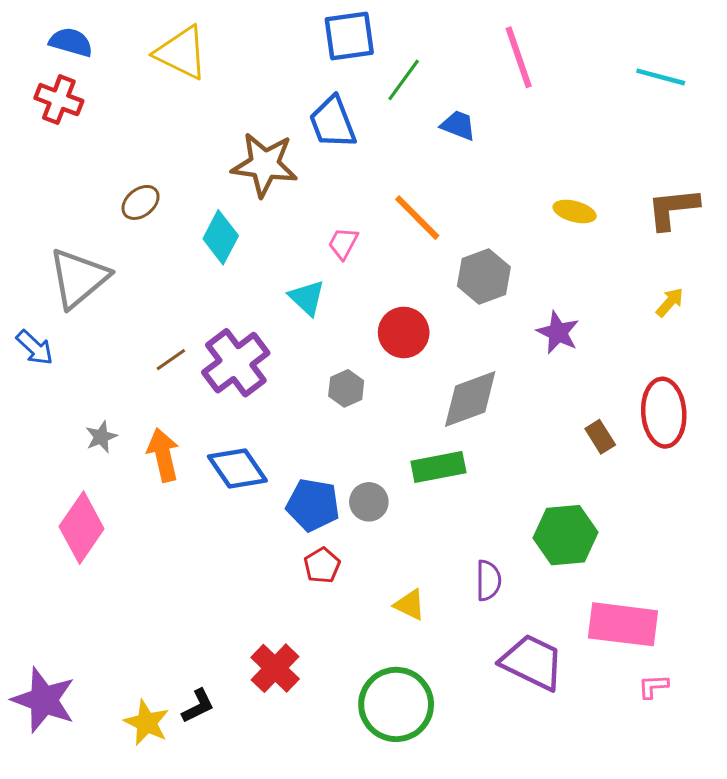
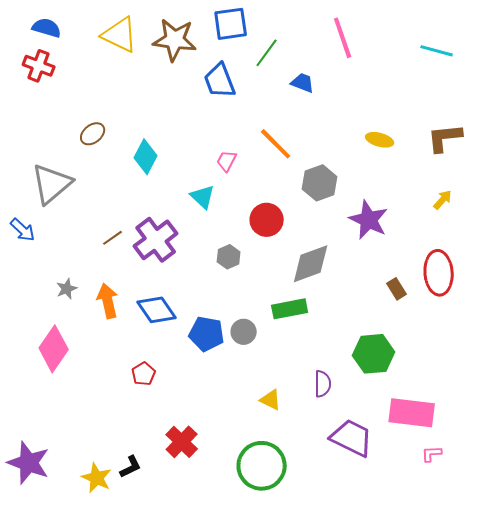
brown star: (265, 165) -> (175, 40), moved
purple star: (558, 332) -> (369, 220), size x1.4
red pentagon: (322, 565) -> (144, 374), moved

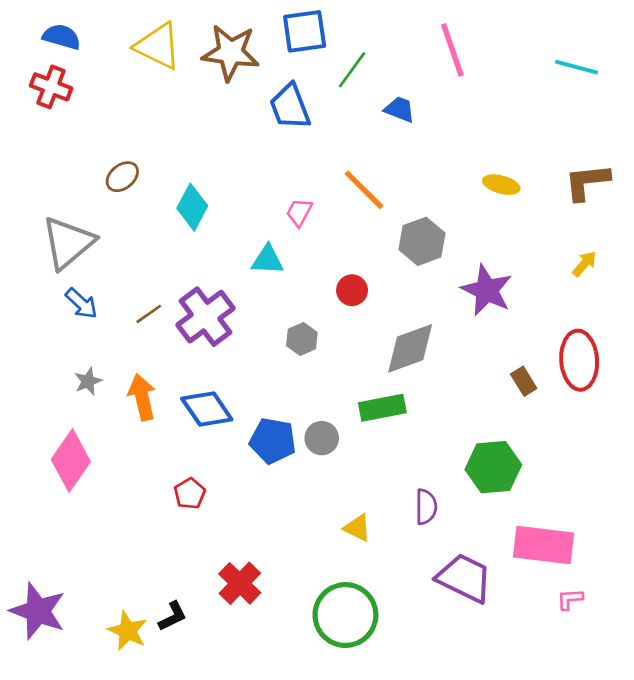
cyan triangle: (203, 197) -> (268, 260), turned -40
red circle: (267, 220) -> (352, 290), size x0.7
blue arrow: (23, 230) -> (81, 303), moved

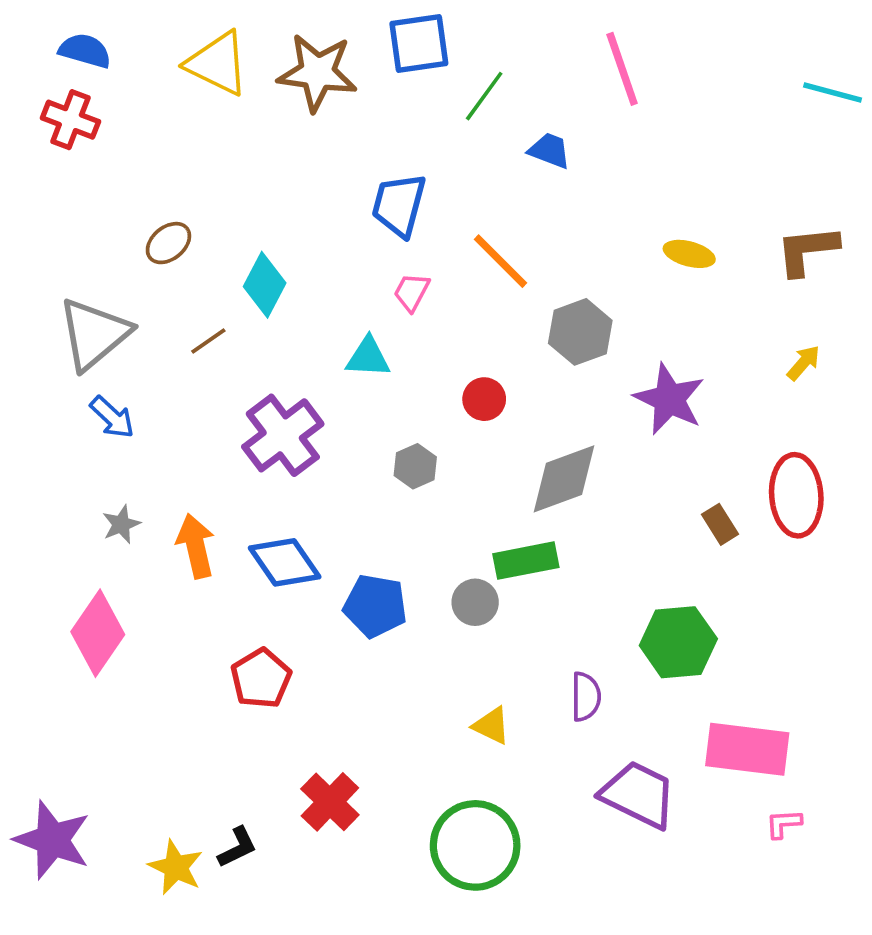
cyan line: (577, 67) -> (833, 92), moved
blue trapezoid: (290, 107) -> (399, 205), moved, turned 36
brown line: (149, 314) -> (208, 341), moved
gray circle: (322, 438) -> (475, 602), moved
red pentagon: (190, 494) -> (261, 678), size x1.4

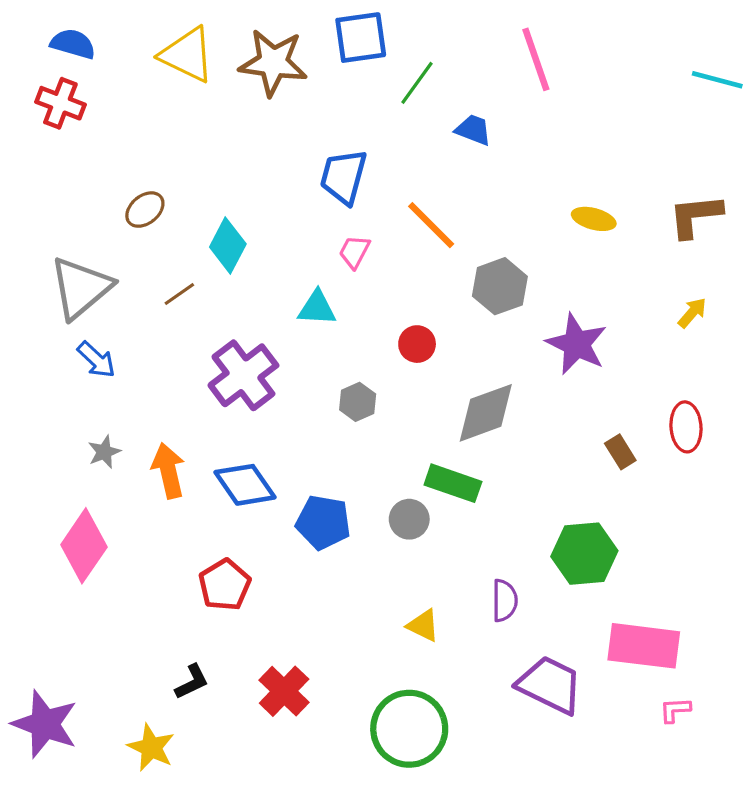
red ellipse: (796, 495) -> (686, 427), size x0.7
green rectangle: (526, 561) -> (453, 483), turned 30
black L-shape: (237, 847) -> (192, 682), moved

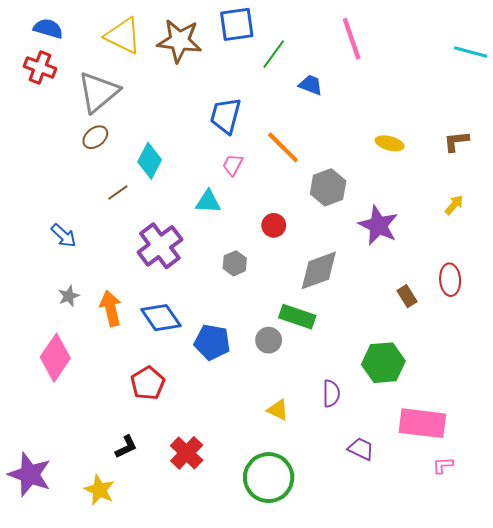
brown L-shape: (695, 216) -> (456, 141), size x0.7
gray triangle: (81, 288) -> (98, 92), moved
purple trapezoid: (550, 685) -> (361, 449), size x0.6

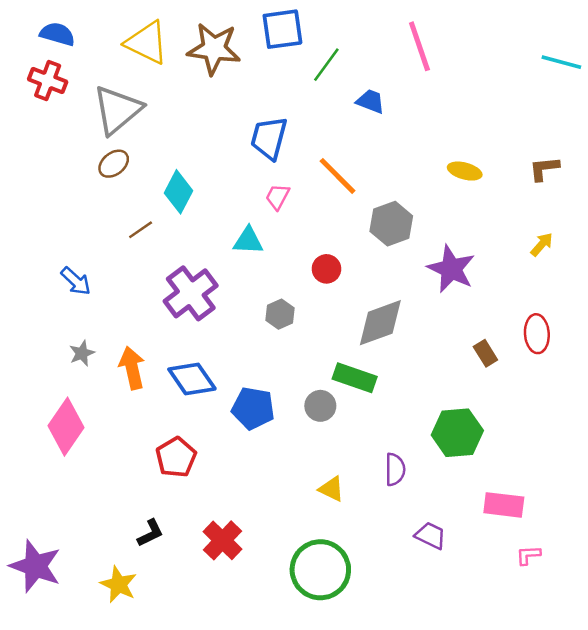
pink rectangle: (422, 423) -> (504, 505), size x0.7

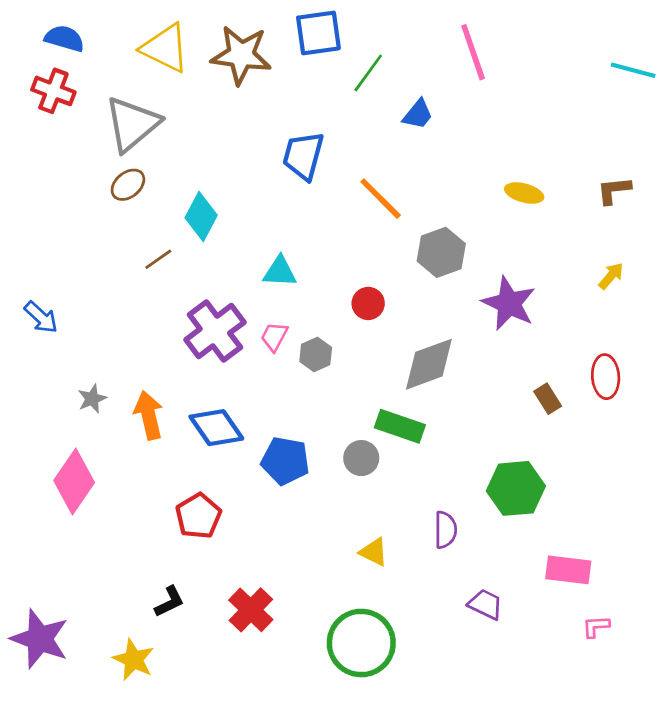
blue trapezoid: (371, 101) -> (418, 114), turned 108
pink trapezoid: (278, 197) -> (274, 337), moved
blue arrow: (76, 281) -> (41, 317), moved

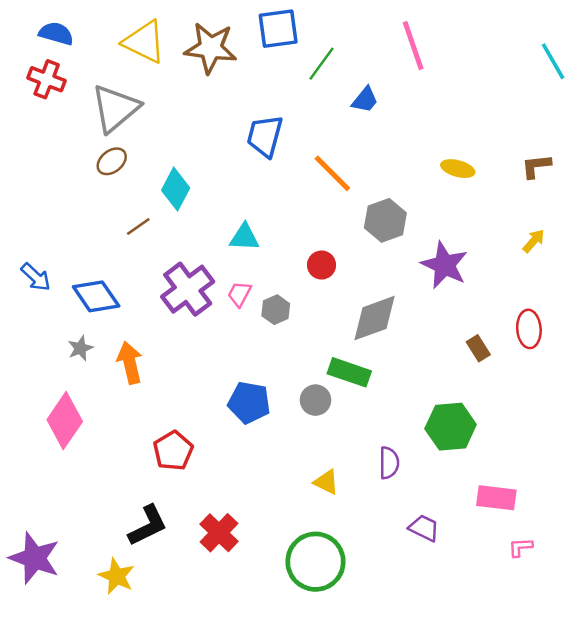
cyan line: (633, 70) -> (553, 61), turned 45
blue diamond: (216, 428) -> (96, 296), moved
black L-shape: (169, 602) -> (148, 525), size x1.5

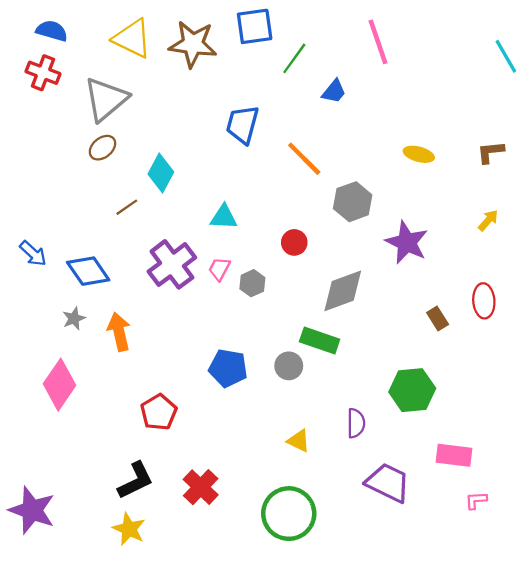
purple trapezoid: (424, 528) -> (388, 483), size x1.6
yellow star: (117, 576) -> (129, 529), moved

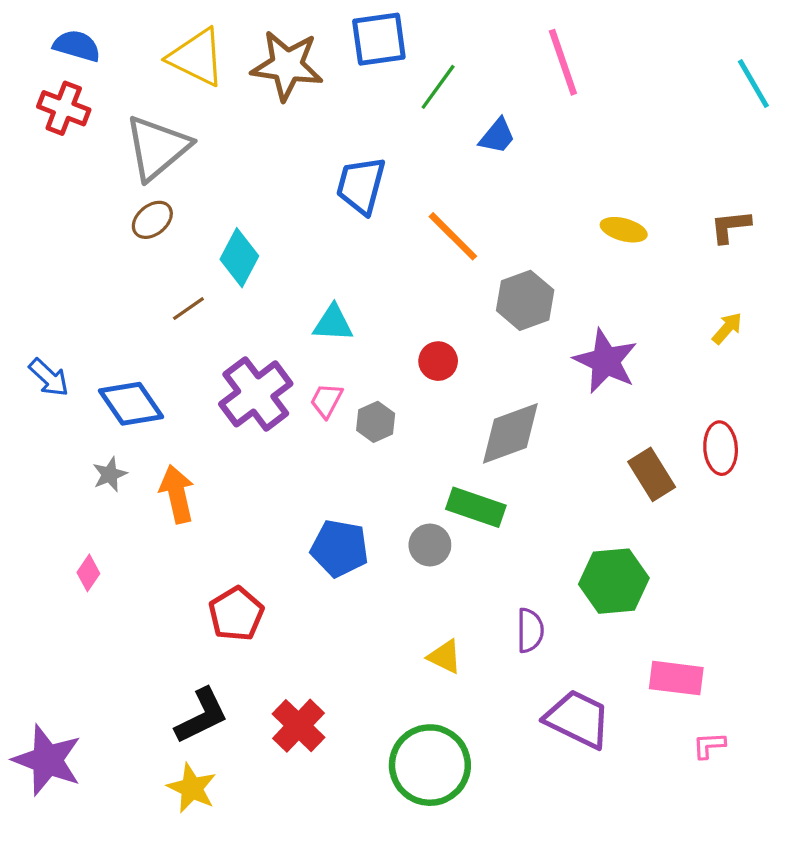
brown rectangle: (438, 318) -> (652, 474), size x1.4
pink diamond: (60, 385) -> (88, 573), size x0.5

